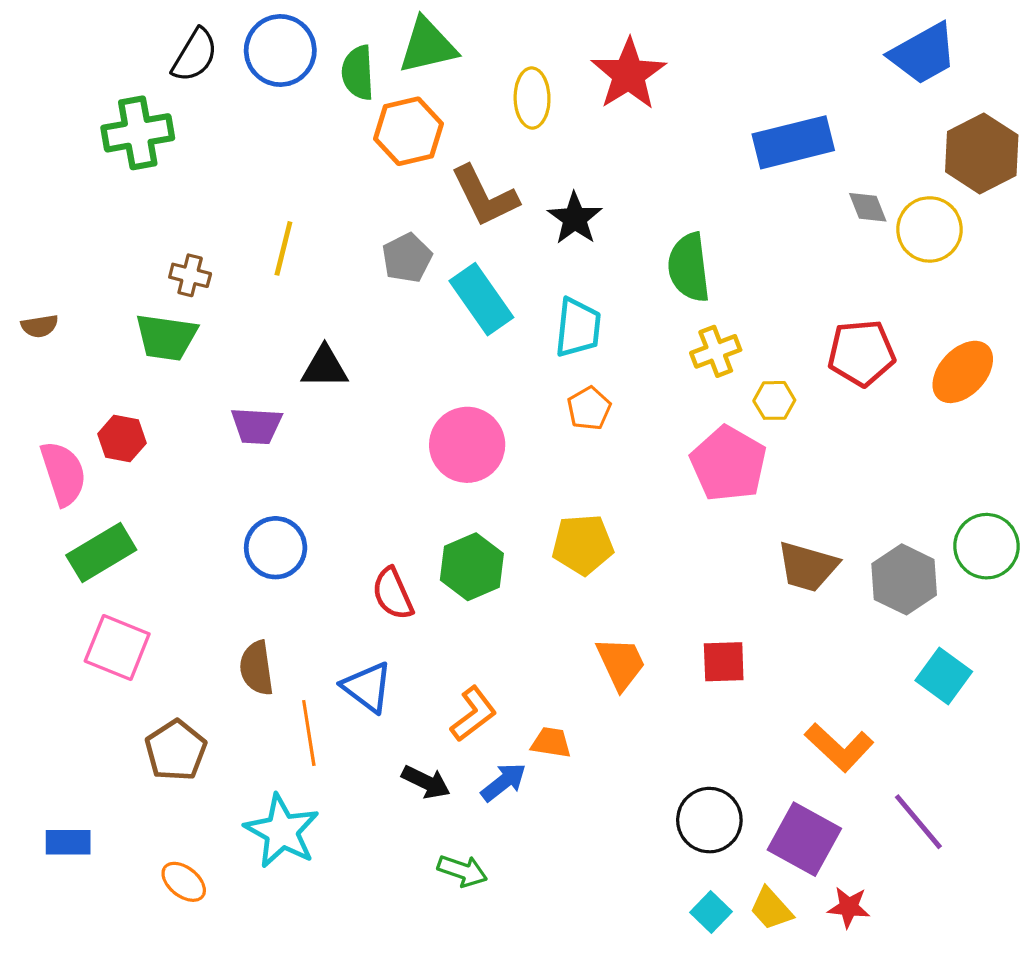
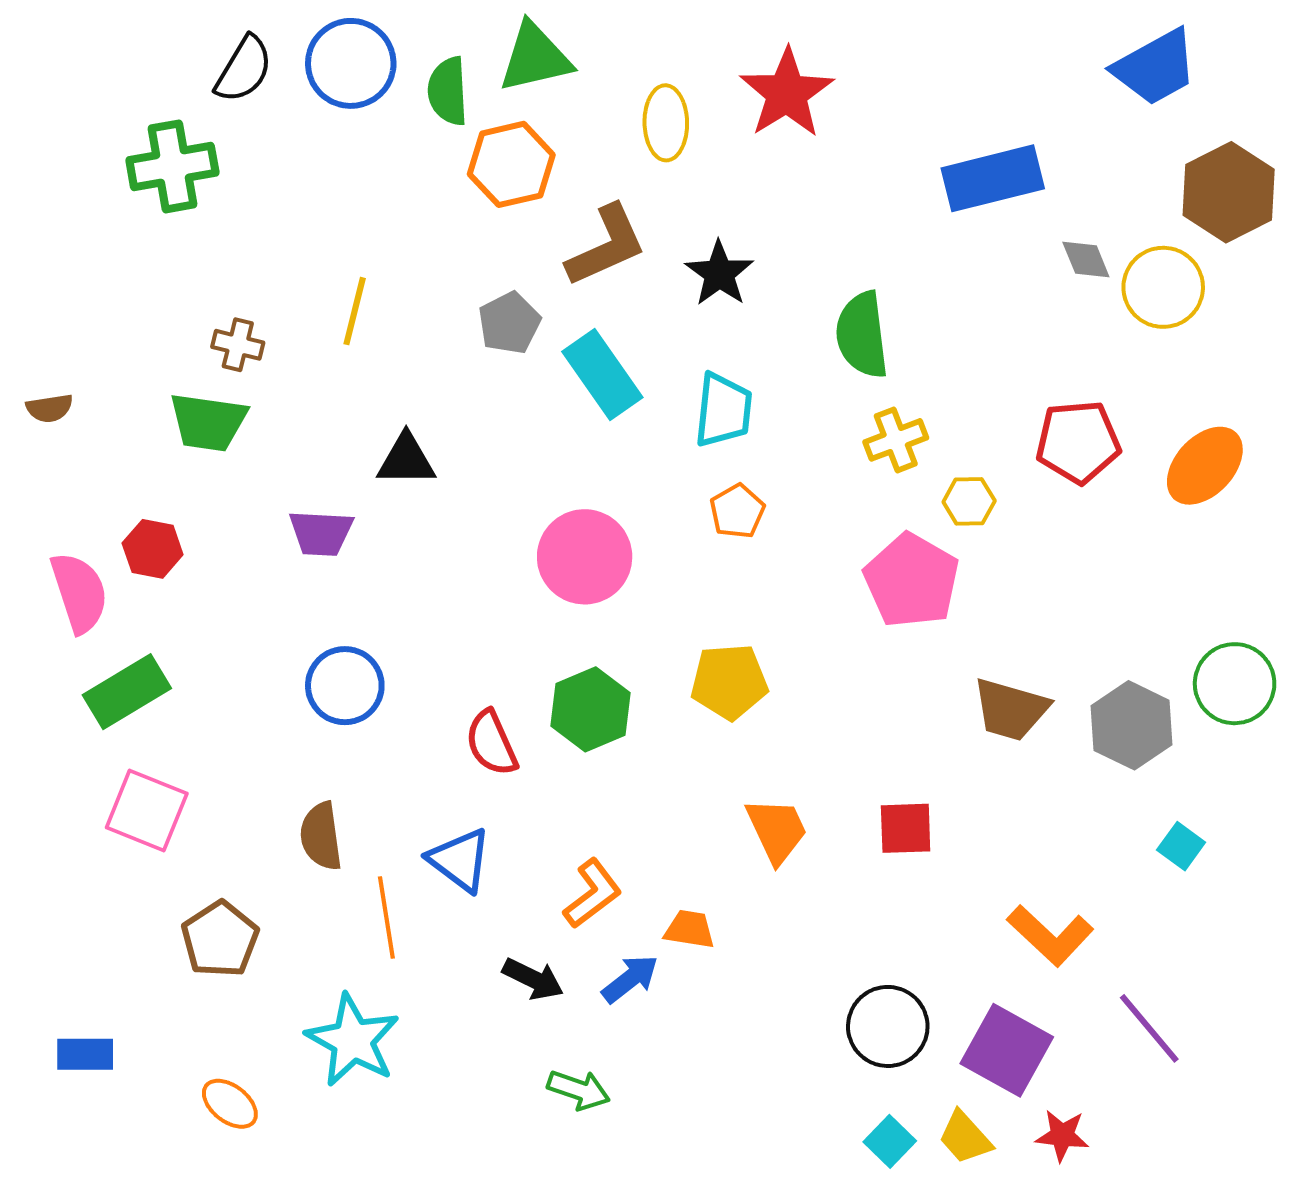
brown L-shape: (485, 196) -> (606, 246), turned -88
cyan square: (944, 676) -> (1181, 846), size x0.7

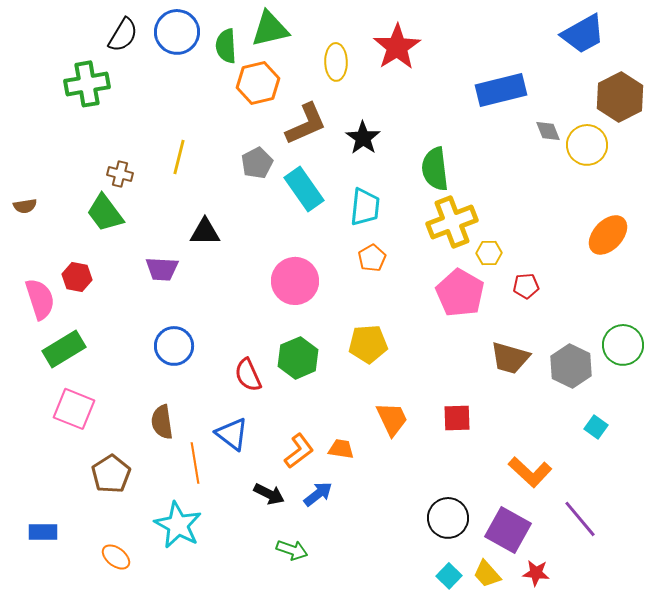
green trapezoid: (208, 422) -> (105, 213), turned 45
yellow cross: (896, 440) -> (452, 222), size x1.6
red pentagon: (1078, 442) -> (526, 286), moved, size x0.6
orange trapezoid: (690, 929) -> (341, 449), moved

